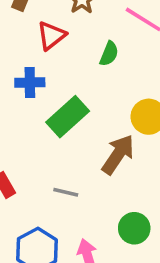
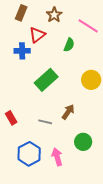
blue cross: (30, 82) -> (22, 51), moved
brown arrow: (118, 154) -> (68, 112), moved, size x0.7

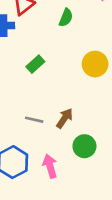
green rectangle: (46, 80) -> (35, 64), size x0.6
brown arrow: (68, 112) -> (65, 118), moved

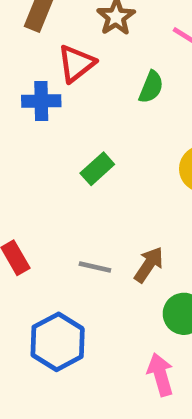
pink arrow: (50, 166) -> (160, 375), moved

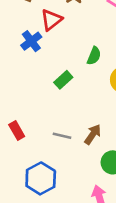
green semicircle: (151, 87) -> (94, 56), moved
blue cross: (41, 101) -> (31, 41), turned -36

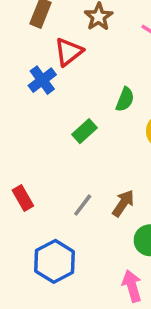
gray line: (62, 136) -> (83, 205), turned -66

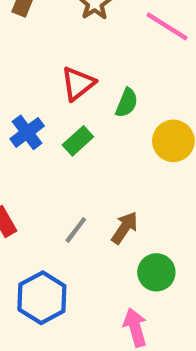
red triangle: (69, 52) -> (78, 84), moved
blue cross: (42, 80) -> (27, 132), moved

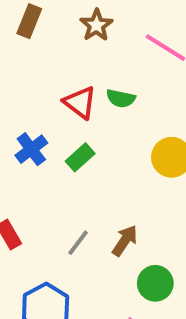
red triangle: (78, 84) -> (80, 102), turned -45
green semicircle: (127, 103) -> (121, 98), moved, turned 80

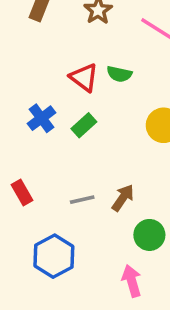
gray line: (78, 243) -> (82, 200), turned 40

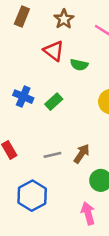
red triangle: (84, 78) -> (54, 51), moved
blue cross: (41, 118) -> (23, 97), turned -30

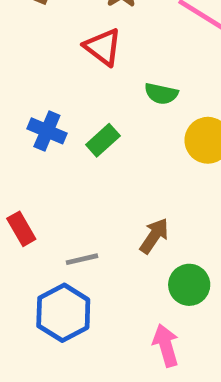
green semicircle: (79, 65) -> (161, 94), moved
gray line: (52, 155) -> (82, 259), moved

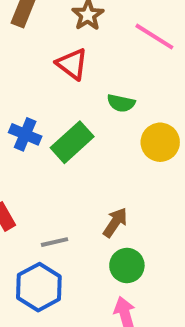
green rectangle: (103, 140) -> (72, 142), size x1.5
green circle: (189, 285) -> (127, 266), moved

